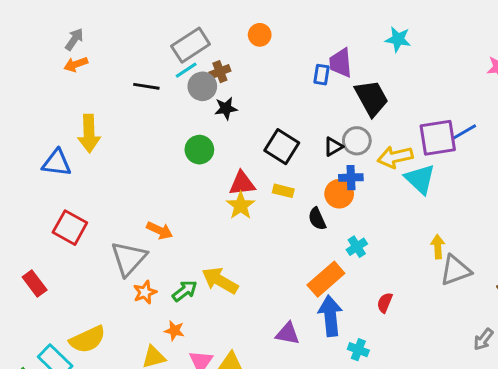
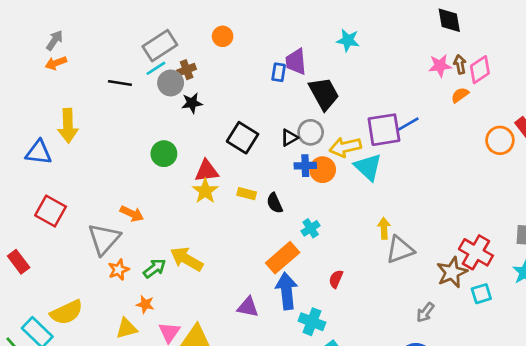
green circle: (199, 150) -> (164, 154), moved
yellow rectangle: (283, 191) -> (247, 194), moved
orange circle: (339, 194) -> (323, 170), moved
cyan cross: (358, 350) -> (312, 322), size x1.4

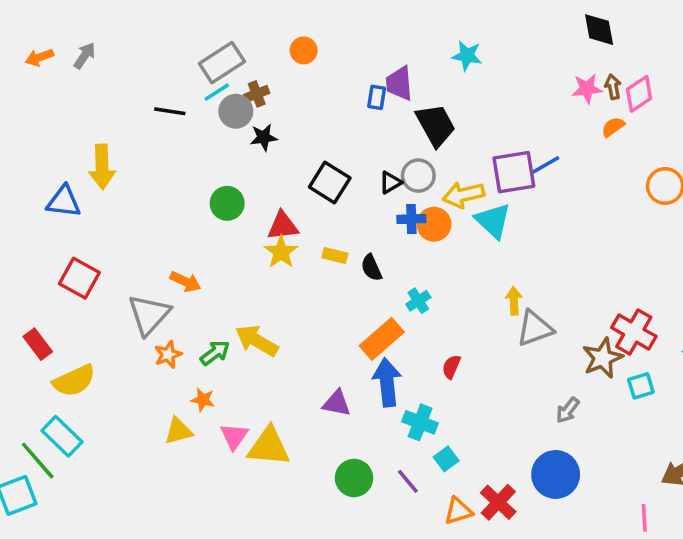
orange arrow: (56, 63) -> (39, 57), moved
yellow semicircle: (67, 312) -> (74, 381), moved

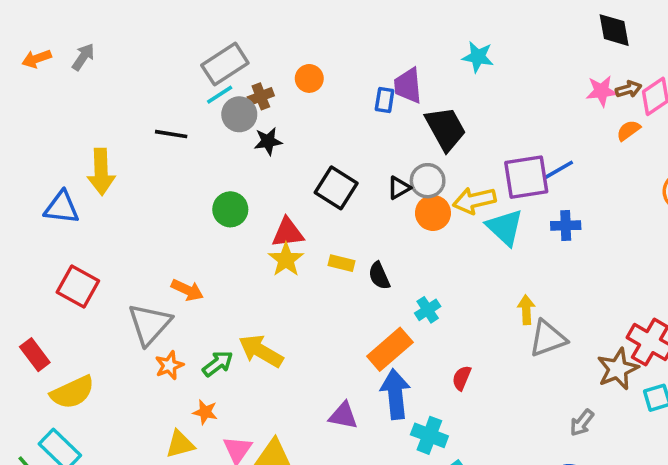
orange circle: (304, 50) -> (309, 78), moved
brown arrow: (613, 87) -> (628, 89), turned 85
black line: (170, 111) -> (171, 134), moved
blue cross: (411, 219) -> (566, 226), moved
orange circle: (434, 224) -> (433, 213), moved

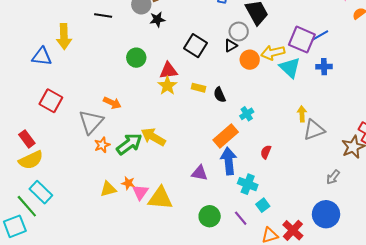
purple square: (526, 177) -> (302, 40), turned 32
gray circle: (428, 181) -> (239, 31), moved
green arrow: (218, 364) -> (129, 144), size x1.5
yellow semicircle: (72, 392) -> (31, 160), moved
orange star: (205, 412) -> (128, 183), moved

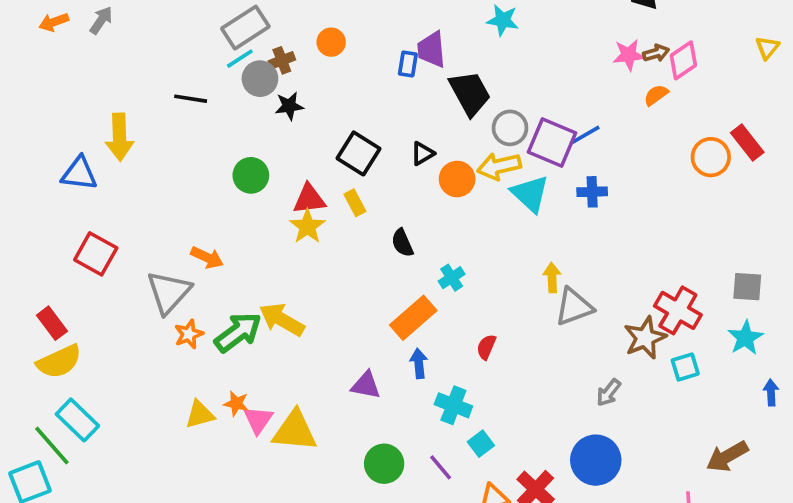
gray circle: (239, 31) -> (510, 128), moved
yellow rectangle: (199, 88) -> (355, 203), moved, turned 48
blue arrow: (229, 161) -> (419, 363), size x0.6

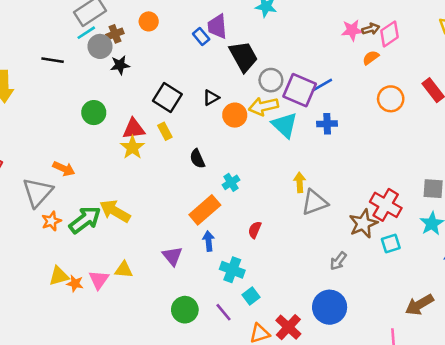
blue rectangle: (408, 64) -> (201, 36), turned -49
orange circle: (711, 157) -> (391, 99), moved
purple triangle: (366, 385) -> (172, 256), turned 40
orange star: (236, 403) -> (75, 283), moved
yellow triangle: (295, 431) -> (124, 270), moved, size x0.6

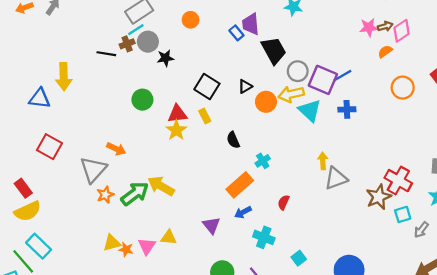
brown cross: (115, 34) -> (127, 44), moved
blue arrow: (209, 241) -> (243, 212), turned -112
gray arrow: (338, 261) -> (421, 230), moved
cyan square: (251, 296) -> (299, 258), moved

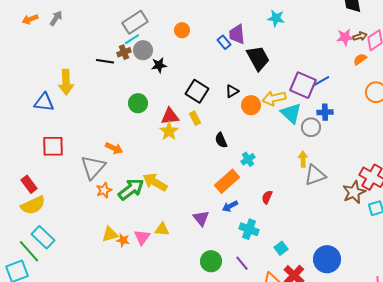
gray circle: (298, 71) -> (311, 127), moved
red square: (49, 147) -> (53, 146), turned -30

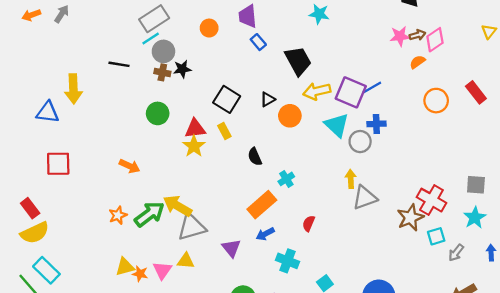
purple trapezoid: (237, 34) -> (248, 16), moved
brown cross: (124, 52) -> (162, 72), moved, turned 32
yellow arrow: (274, 98) -> (317, 91), moved
gray triangle: (93, 167) -> (192, 227), moved, turned 32

